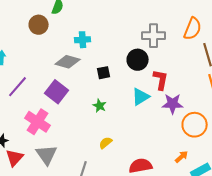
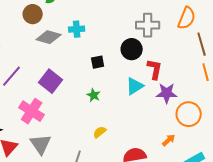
gray diamond: (68, 62) -> (49, 37), moved
orange arrow: (182, 157) -> (169, 140), moved

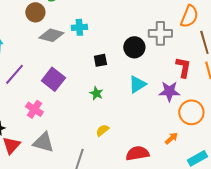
gray cross: (148, 25) -> (160, 33), moved
red L-shape: (155, 69) -> (183, 67), moved
pink cross: (32, 111) -> (34, 109), size x0.7
gray triangle: (41, 144) -> (43, 142), turned -40

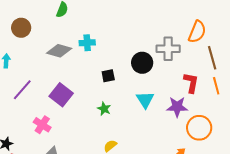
brown circle: (35, 12) -> (21, 28), moved
cyan triangle: (137, 84) -> (145, 100), turned -30

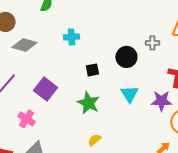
gray cross: (168, 49) -> (152, 43), size x0.6
gray diamond: (59, 51) -> (24, 45), moved
green star: (104, 109) -> (88, 103), size x1.6

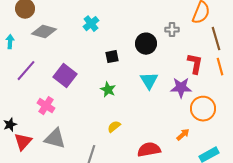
cyan cross: (71, 37) -> (91, 24), turned -35
green star: (88, 103) -> (108, 90), size x0.7

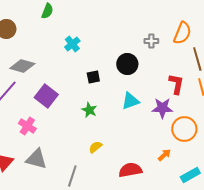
gray cross: (172, 30) -> (151, 41), moved
gray diamond: (44, 32) -> (22, 66), moved
cyan triangle: (149, 81) -> (130, 101), turned 42

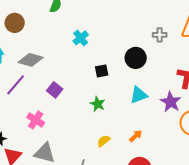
purple square: (46, 96) -> (55, 90), size x0.7
purple star: (162, 108) -> (171, 102), turned 30
orange arrow: (164, 155) -> (136, 136), moved

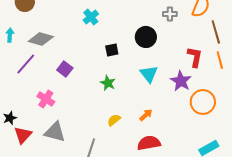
cyan triangle: (139, 95) -> (149, 74), turned -48

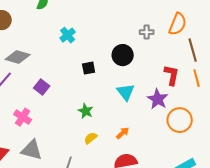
green star: (108, 83) -> (86, 111), moved

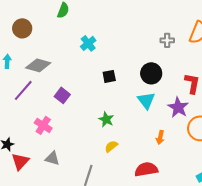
black circle: (123, 55) -> (151, 73), moved
orange arrow: (123, 133) -> (160, 137), moved, turned 144
gray triangle: (32, 150) -> (52, 158), size x0.7

